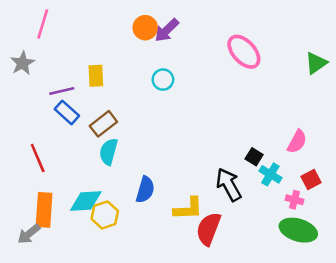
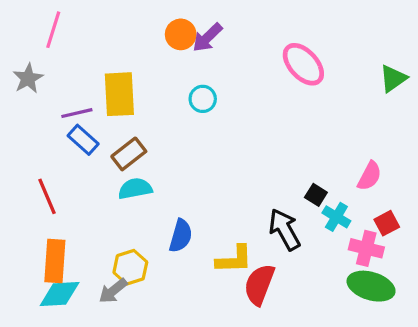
yellow rectangle: (96, 76) -> (119, 94), size x1.6
cyan semicircle: (109, 152) -> (135, 189), turned 64
pink cross: (295, 200) -> (366, 248), size x1.5
cyan diamond: (86, 201) -> (60, 294), moved
gray arrow: (29, 234) -> (113, 291), moved

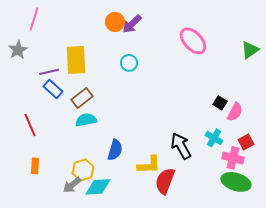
black square: (316, 195) -> (220, 103), moved
orange rectangle: (55, 261) -> (35, 166), size x0.6
cyan diamond: (60, 294) -> (98, 187), moved

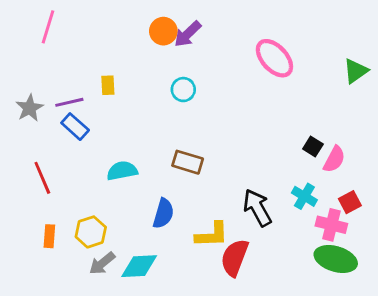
gray star: (18, 50) -> (29, 108), moved
yellow rectangle: (76, 60) -> (108, 85), size x0.5
brown rectangle: (82, 98) -> (188, 162), moved, turned 55
yellow hexagon: (83, 170) -> (91, 232), moved

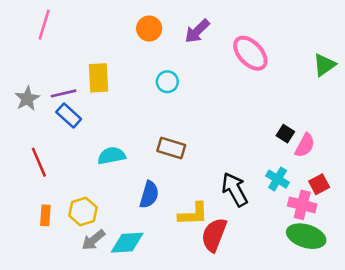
purple arrow: (188, 34) -> (197, 31), moved
yellow rectangle: (108, 85) -> (99, 78), size x1.6

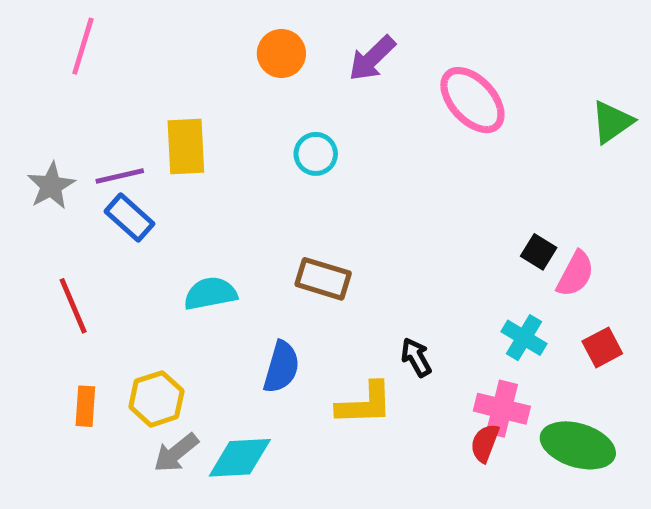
black arrow: (235, 189) -> (416, 357), moved, size x0.6
pink cross: (302, 205) -> (502, 409), moved
red semicircle: (214, 235) -> (485, 443), moved, size x0.6

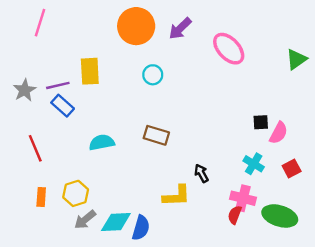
orange circle: (281, 53) -> (136, 26), size x1.6
black square: (539, 252) -> (261, 122), turned -35
blue semicircle: (281, 367) -> (141, 228), moved

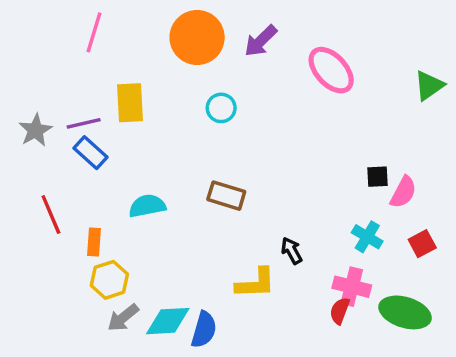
pink line: (40, 23) -> (94, 32), moved
orange rectangle: (41, 197) -> (94, 242), moved

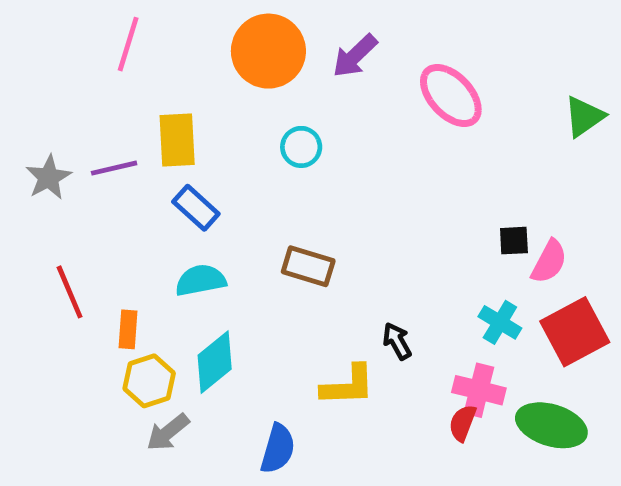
blue rectangle: (91, 153) -> (196, 208), moved
red square: (422, 244) -> (575, 332), size x1.8
cyan diamond: (168, 321) -> (215, 362), moved, turned -36

